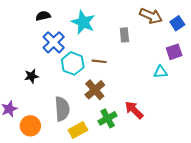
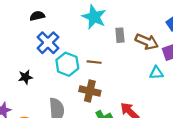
brown arrow: (151, 16) -> (147, 42), moved
cyan star: (83, 22) -> (94, 17), moved
brown cross: (95, 90) -> (90, 91), turned -36

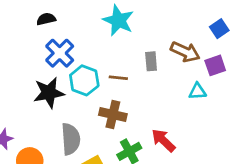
gray rectangle: (120, 35) -> (151, 61), moved
black star: (25, 77) -> (49, 93), moved, size x1.6

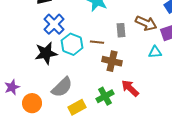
brown cross: (113, 115) -> (112, 61), moved
gray semicircle: (71, 139) -> (62, 87), turned 50

